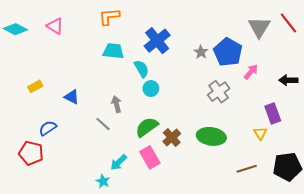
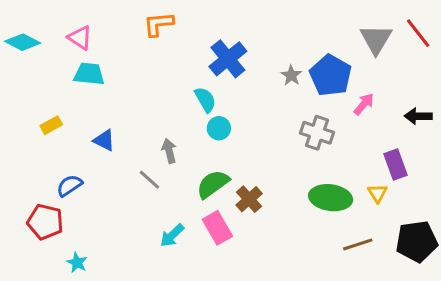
cyan trapezoid: (113, 51) -> (89, 74), moved
gray cross: (219, 92) -> (317, 133), turned -35
green ellipse: (211, 136) -> (331, 198), moved
cyan star: (103, 181) -> (77, 263), moved

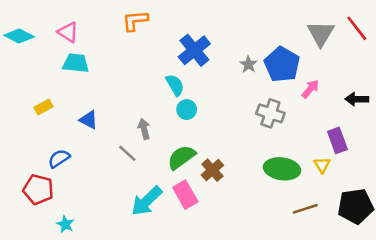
cyan arrow: (172, 235) -> (147, 201), size x1.5

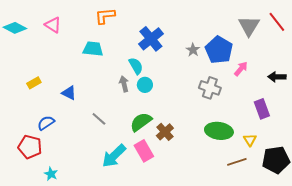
cyan trapezoid: (76, 63) -> (93, 49), moved
gray arrow: (144, 129) -> (124, 84), moved
yellow triangle: (322, 165) -> (250, 140), moved

